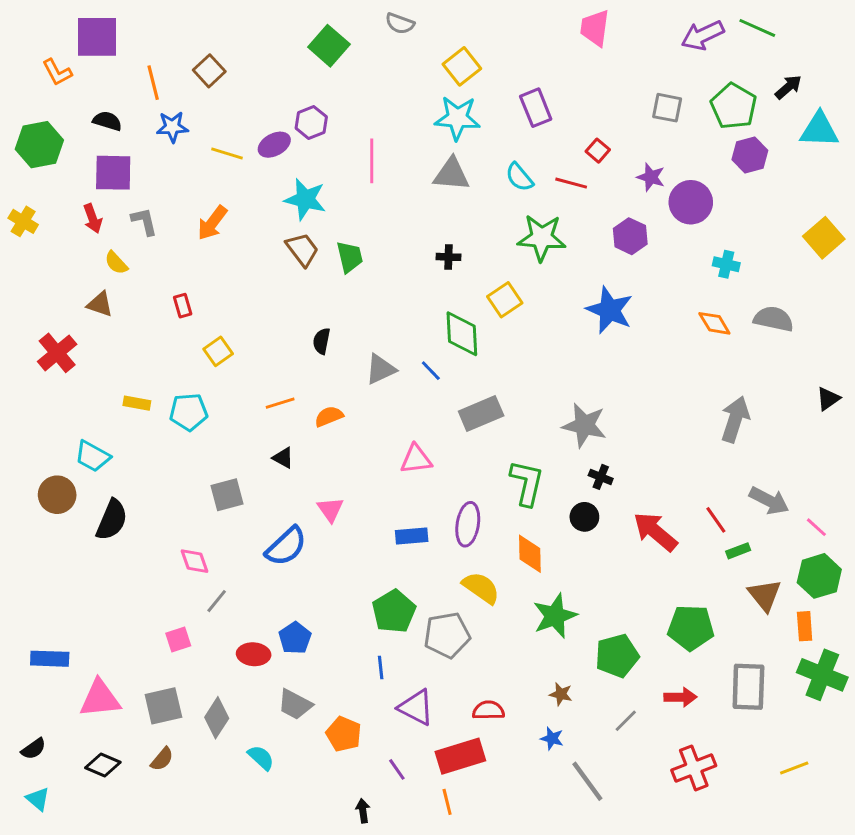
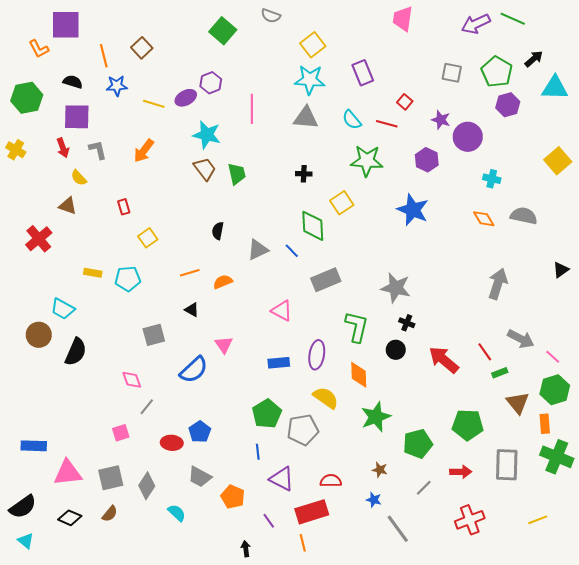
pink triangle: (416, 459) -> (282, 311), turned 35
black semicircle: (33, 749) -> (23, 507), size x1.6

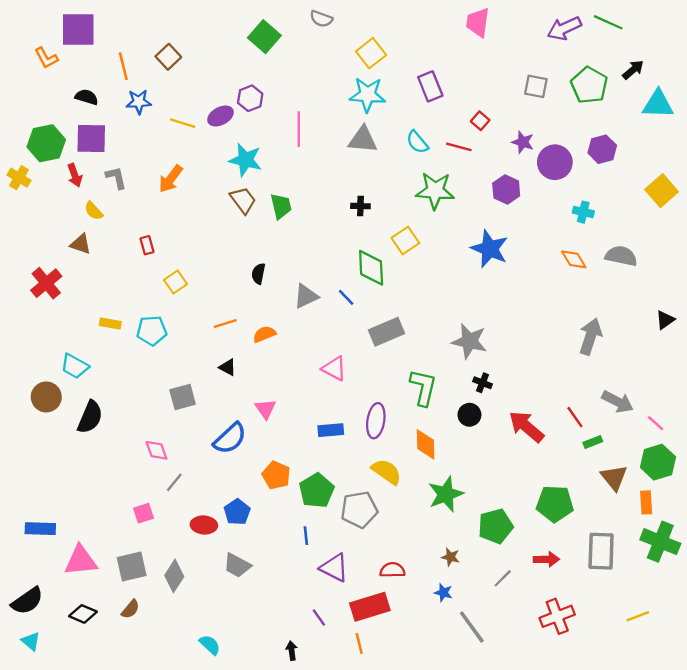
green hexagon: (27, 98) -> (46, 143), moved
purple hexagon: (508, 105) -> (602, 149), moved
orange pentagon: (233, 497) -> (276, 475), moved
cyan semicircle: (177, 513) -> (210, 645), moved

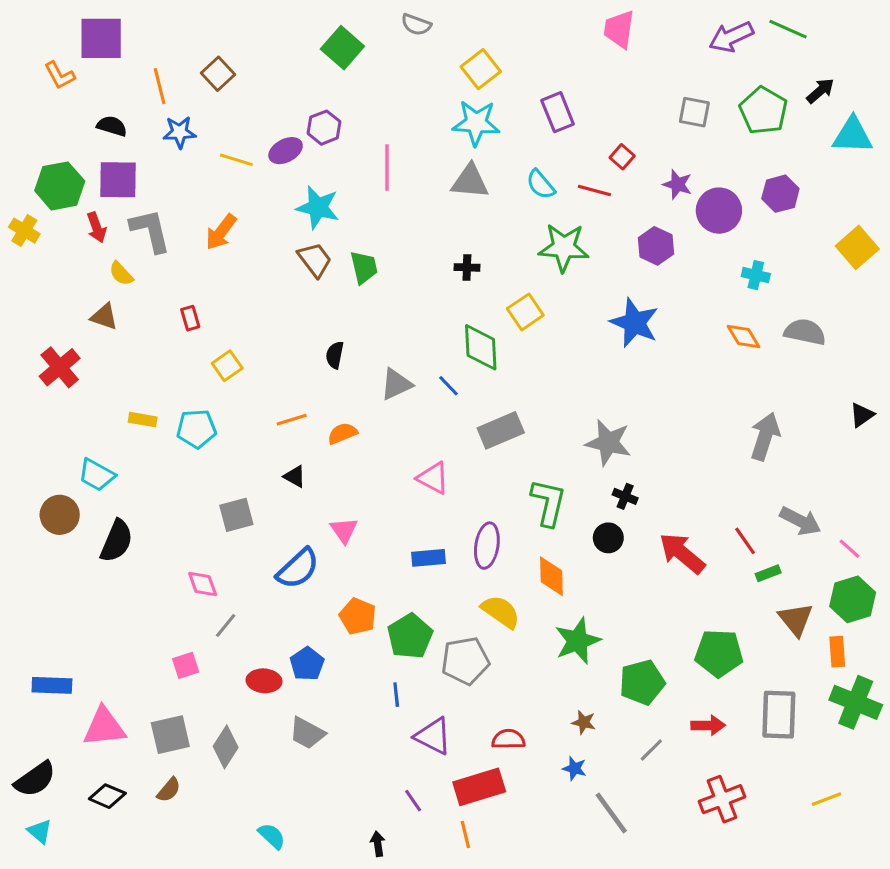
gray L-shape: (116, 178) -> (150, 231), size x1.5

